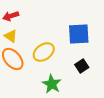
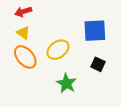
black square: (82, 66) -> (98, 64), turned -32

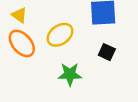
green star: (66, 83) -> (70, 74), turned -30

